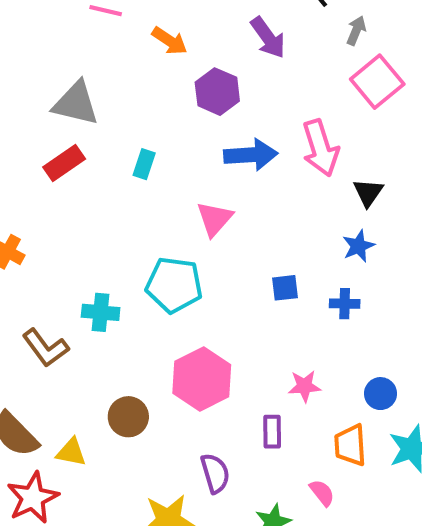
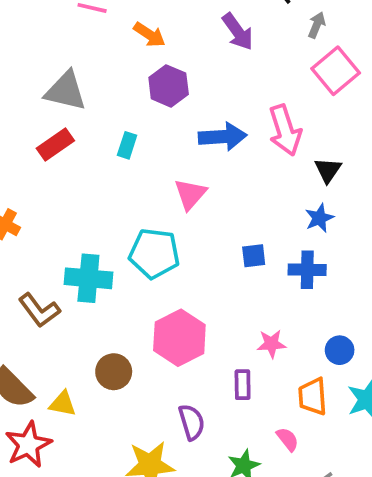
purple hexagon: (217, 92) -> (169, 86), moved
blue cross: (345, 304) -> (307, 270), size x1.4
cyan cross: (101, 312) -> (88, 278), size x1.4

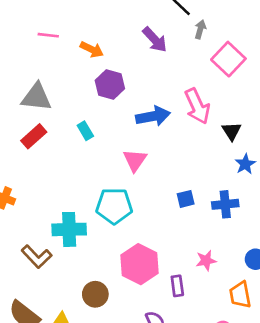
gray arrow: (317, 25) -> (200, 29), moved
cyan rectangle: (127, 145) -> (85, 131), turned -42
blue star: (319, 218) -> (245, 164), moved
purple rectangle: (243, 385) -> (177, 286), moved

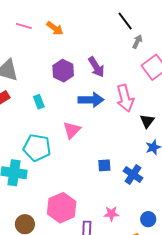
purple arrow: (155, 40) -> (96, 67), moved
orange arrow: (92, 49) -> (55, 28), moved
blue cross: (225, 204) -> (133, 175), turned 30
cyan pentagon: (114, 206) -> (37, 148), moved

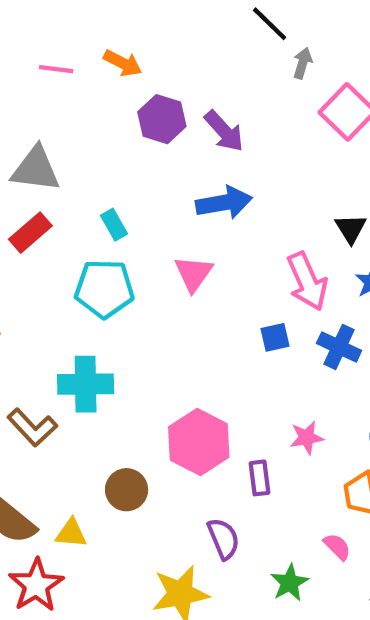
purple hexagon: (63, 71) -> (162, 119), moved
pink arrow: (125, 98) -> (307, 281), moved
cyan pentagon: (37, 148) -> (104, 289), moved

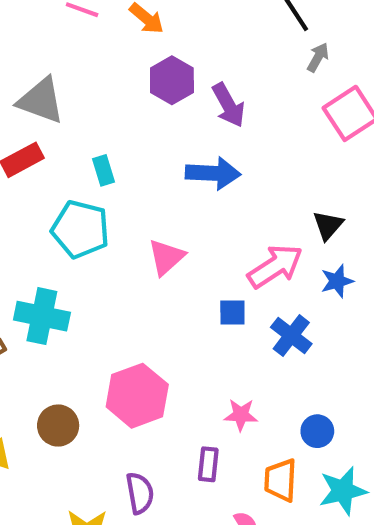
pink triangle: (194, 274) -> (166, 257), moved
pink arrow: (307, 281) -> (275, 266), turned -112
purple rectangle: (259, 478) -> (208, 464), moved

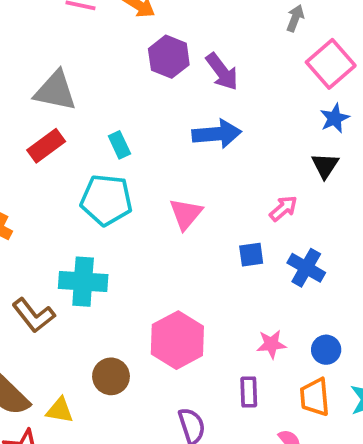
pink arrow: (275, 266) -> (283, 208), size x0.6
blue star: (337, 281) -> (335, 118), moved
blue circle: (317, 431) -> (326, 350), moved

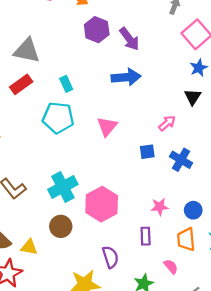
cyan cross: (83, 282) -> (63, 187), moved, turned -32

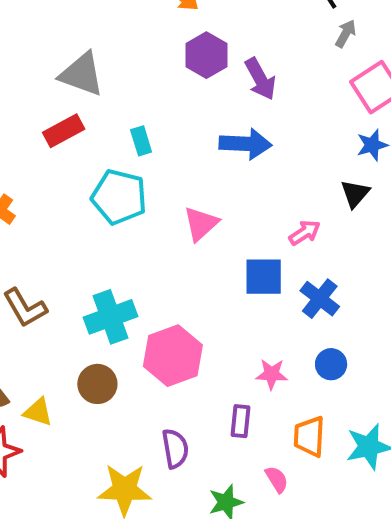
blue square: (147, 152) -> (264, 277), size x1.5
blue circle: (193, 210) -> (331, 364), moved

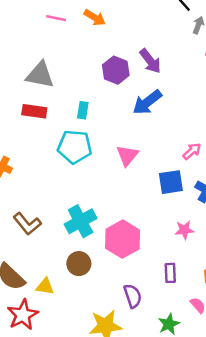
purple hexagon: (206, 55) -> (116, 70), moved
red rectangle: (64, 131) -> (34, 111), turned 45
cyan rectangle: (141, 141) -> (83, 110), turned 35
blue arrow: (245, 144) -> (147, 102), turned 148
pink star: (272, 374) -> (184, 230), moved

